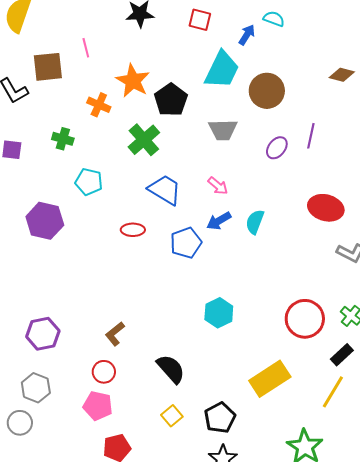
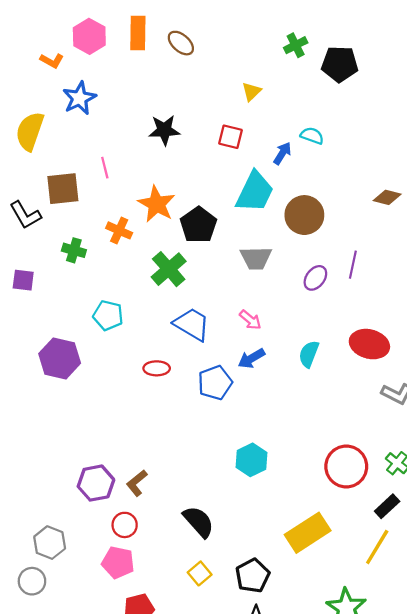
green cross: (63, 139) -> (74, 250), moved
cyan semicircle: (255, 222) -> (309, 354), moved
purple hexagon: (43, 334) -> (96, 483), moved

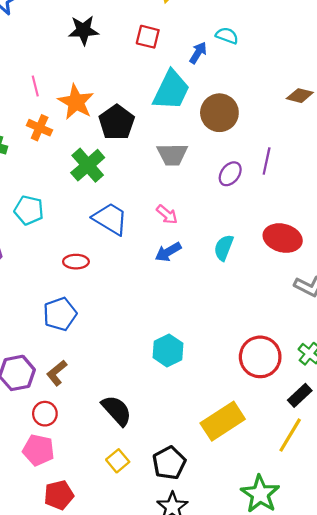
pink line: (105, 168) -> (35, 86), moved
blue pentagon: (215, 383) -> (60, 314), moved

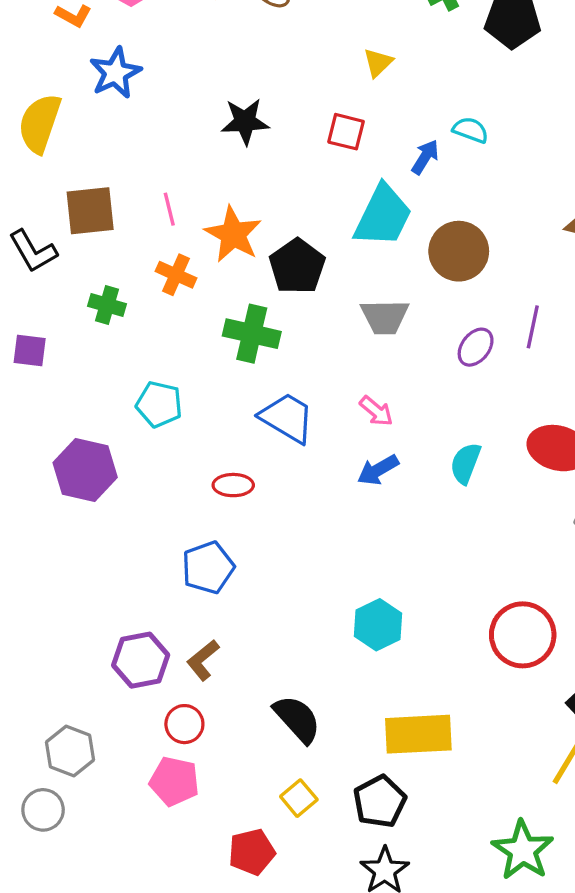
green cross: (88, 165) -> (252, 334), turned -36
yellow rectangle: (223, 421) -> (418, 734), moved, turned 30
red pentagon: (59, 495) -> (252, 852), moved

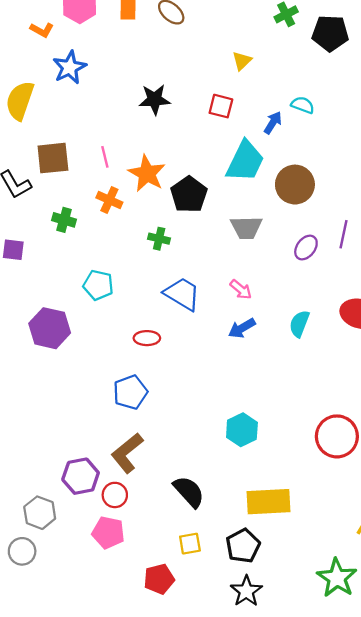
green cross: (252, 334) -> (159, 239), size x0.6
purple hexagon: (141, 660) -> (81, 476), moved
brown L-shape: (203, 660) -> (127, 453), size x1.5
yellow square: (299, 798) -> (190, 544), turned 30

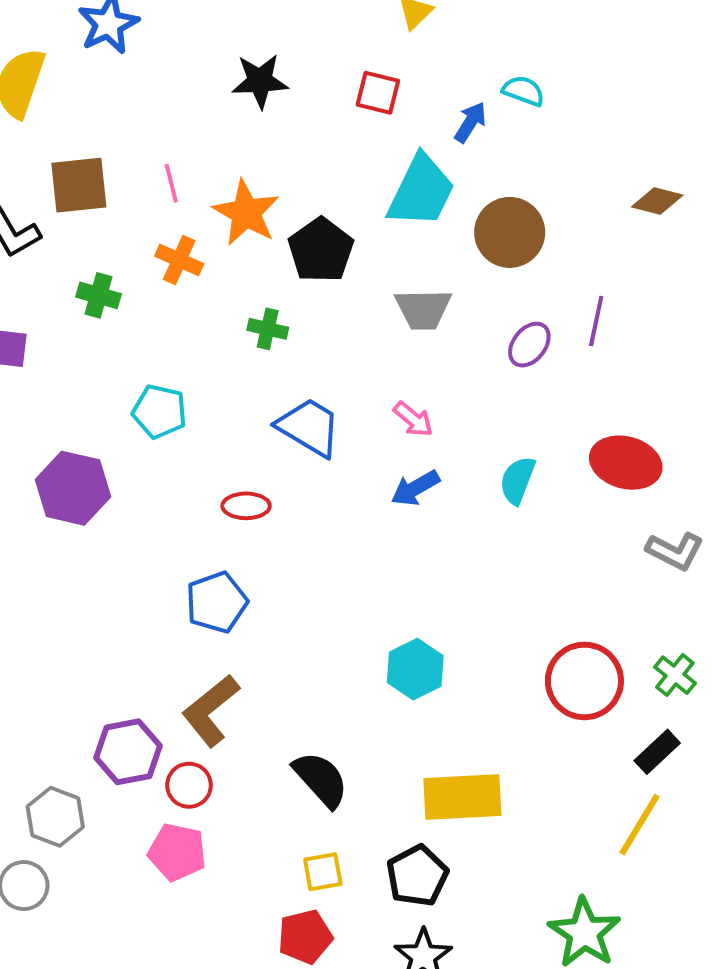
red pentagon: (159, 579) -> (305, 937), moved

